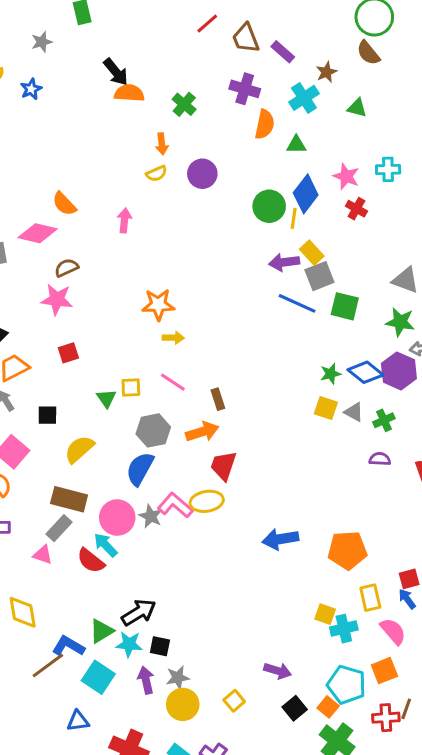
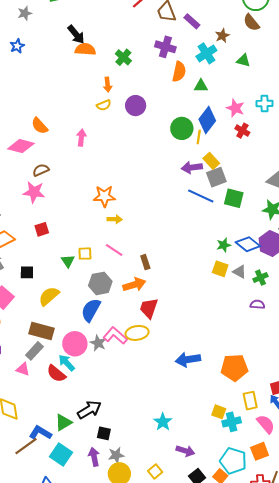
cyan star: (129, 644) -> (163, 422), moved, turned 30

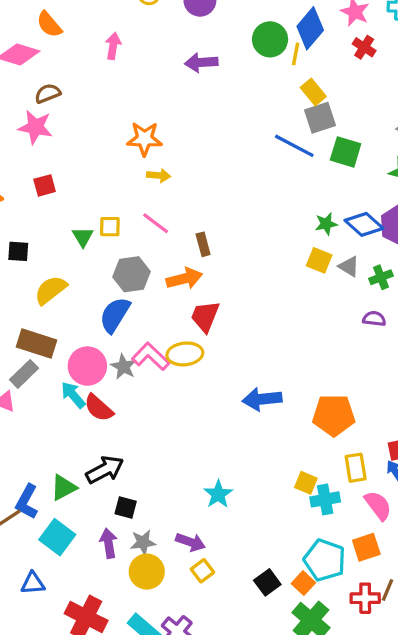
purple arrow: (192, 167) -> (201, 62), moved
red semicircle: (56, 374) -> (99, 408), moved
blue L-shape: (40, 433) -> (27, 502), turned -95
purple arrow: (185, 451) -> (191, 542), moved

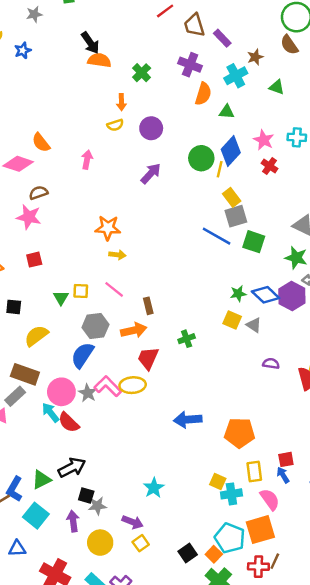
purple arrow: (201, 62) -> (151, 174), turned 135
green cross: (381, 277) -> (187, 339), moved
gray star: (143, 542) -> (97, 506), moved
orange square: (366, 547) -> (260, 530), size x1.4

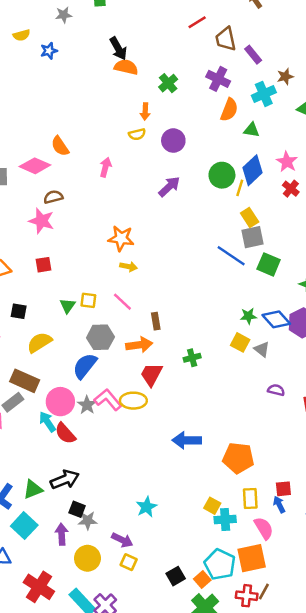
yellow square: (141, 543) -> (129, 562), turned -35

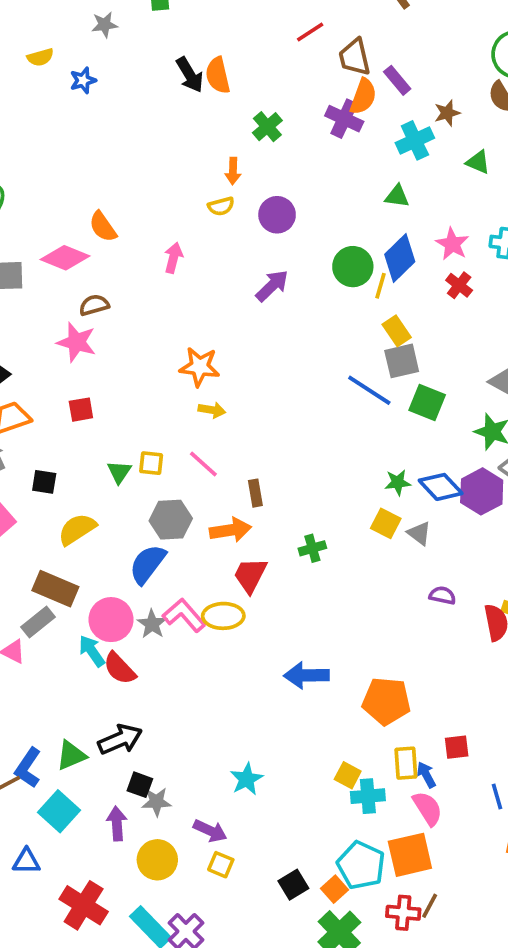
orange semicircle: (126, 67) -> (218, 75), moved, turned -115
orange semicircle: (229, 110) -> (363, 97), moved
blue arrow: (279, 504) -> (426, 775), moved

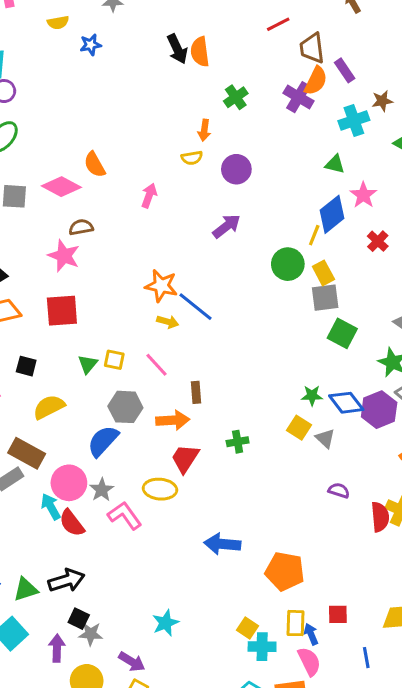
pink star: (452, 244) -> (363, 195), moved
green circle: (353, 267) -> (288, 264), moved
blue line: (369, 390) -> (196, 307), moved
red square: (81, 410) -> (62, 311), size x1.6
pink L-shape: (184, 615) -> (125, 515), moved

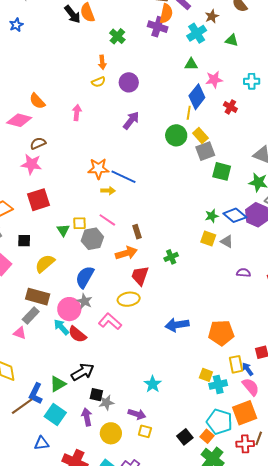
pink star: (363, 195) -> (214, 80), turned -30
gray hexagon: (125, 407) -> (92, 239), moved
gray star: (102, 490) -> (85, 301), moved

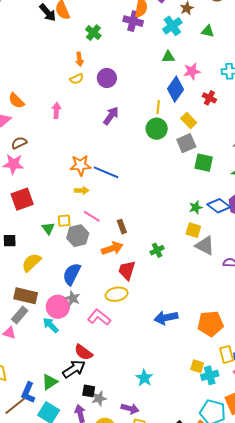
yellow line: (189, 113) -> (158, 107), moved
yellow rectangle: (200, 136) -> (189, 120), moved
yellow arrow: (108, 191) -> (82, 190), moved
gray triangle: (227, 241) -> (205, 245), moved, size x1.5
red semicircle: (77, 334) -> (83, 352), moved

